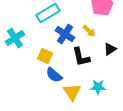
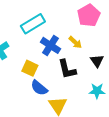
black triangle: (110, 49) -> (97, 61), turned -32
cyan star: (98, 87) -> (97, 91), moved

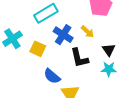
yellow square: (30, 68) -> (38, 49), moved
cyan star: (97, 91) -> (109, 69), moved

